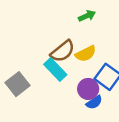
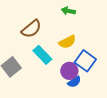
green arrow: (87, 16) -> (68, 11), turned -144
brown semicircle: (63, 51) -> (31, 29), moved

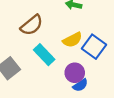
blue square: (85, 61) -> (94, 47), moved

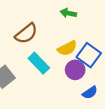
purple circle: (75, 73) -> (75, 70), moved
blue semicircle: (80, 85) -> (90, 93), moved

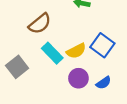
yellow semicircle: (67, 48) -> (76, 51), moved
purple circle: (75, 70) -> (78, 78), moved

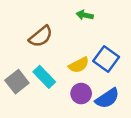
cyan rectangle: (52, 53) -> (44, 77), moved
blue semicircle: (104, 83) -> (107, 98), size x1.5

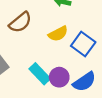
yellow semicircle: (79, 65) -> (58, 34), moved
cyan rectangle: (44, 77) -> (40, 74), moved

